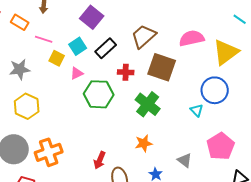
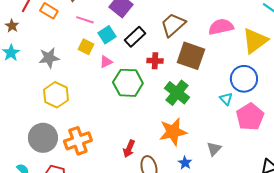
pink line: (44, 39) -> (85, 20), moved
orange star: (144, 143) -> (173, 132), size x1.6
pink pentagon: (221, 146) -> (250, 117), moved
gray triangle: (185, 160) -> (214, 149), turned 35

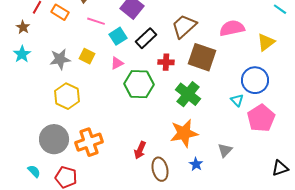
yellow triangle: (255, 41) -> (266, 42), size x0.7
yellow square: (86, 47) -> (87, 56), moved

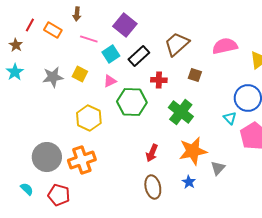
brown square: (202, 57) -> (195, 75), size x0.5
yellow hexagon: (67, 96) -> (89, 118), moved
orange star: (184, 133) -> (193, 151), moved
red arrow: (140, 150) -> (152, 153), moved

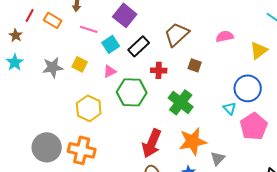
pink semicircle: (225, 46) -> (225, 36), size x0.7
red arrow: (152, 153) -> (152, 143), size x1.6
orange cross: (82, 160) -> (82, 150), turned 32

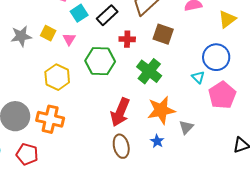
brown square: (195, 65) -> (163, 34), size x1.5
pink triangle: (110, 71) -> (69, 39), moved, turned -32

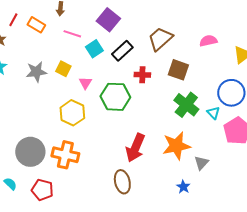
pink triangle: (69, 39) -> (85, 83), moved
green cross: (149, 71) -> (186, 105), moved
blue star: (157, 141) -> (183, 187), moved
brown ellipse: (121, 146) -> (122, 182), moved

